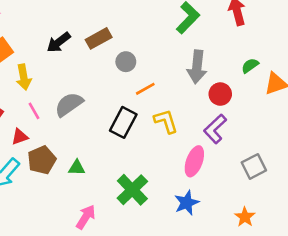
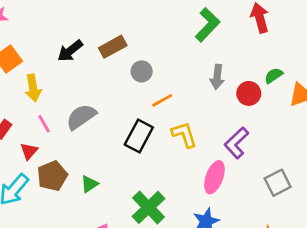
gray arrow: (197, 67) -> (217, 77), size x0.7
red circle: (220, 94) -> (249, 93), moved
red triangle: (20, 137) -> (29, 151), turned -30
green triangle: (77, 168) -> (89, 184), turned -36

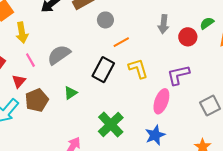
purple L-shape: (236, 143) -> (178, 75), turned 30
green triangle: (89, 184) -> (71, 93), moved

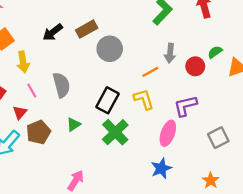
gray circle: (105, 20) -> (110, 49), size x1.5
orange line: (121, 42) -> (150, 72), moved
gray semicircle: (59, 55) -> (61, 85), turned 110
green cross: (111, 125) -> (115, 132), moved

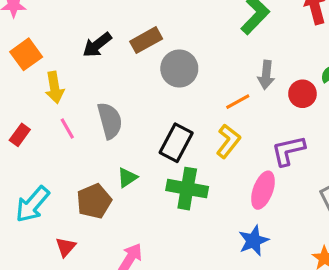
yellow L-shape: (144, 99) -> (228, 141), turned 55
red triangle: (20, 112) -> (66, 247), moved
brown pentagon: (38, 132) -> (94, 201), moved
green cross: (115, 132) -> (187, 189), turned -36

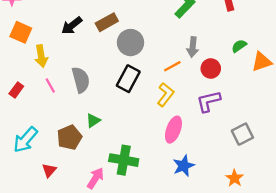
orange square: (26, 54) -> (21, 32), turned -30
red circle: (302, 94) -> (211, 69), moved
black rectangle: (176, 143) -> (128, 79), moved
green cross: (187, 189) -> (124, 160), moved
pink ellipse: (263, 190) -> (173, 130), moved

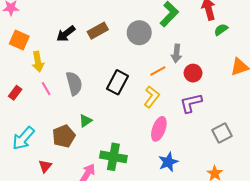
gray circle: (131, 43) -> (139, 33), moved
green semicircle: (239, 46) -> (221, 30), moved

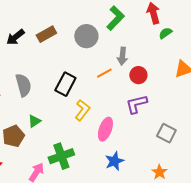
yellow L-shape: (152, 97) -> (82, 110), moved
gray square: (222, 133) -> (166, 133), turned -36
green cross: (113, 157) -> (61, 156), turned -30

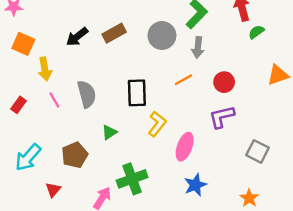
gray arrow: (122, 56) -> (198, 47), moved
black rectangle: (65, 84) -> (137, 93), turned -30
green triangle: (34, 121) -> (109, 132), moved

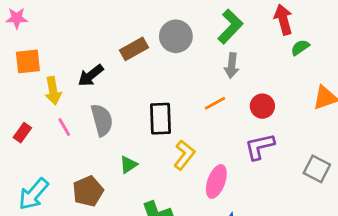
gray circle: (162, 35) -> (176, 36), moved
black arrow: (77, 37) -> (91, 75), moved
orange square: (23, 44) -> (28, 61), turned -30
gray square: (258, 151) -> (317, 169), moved

